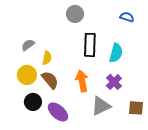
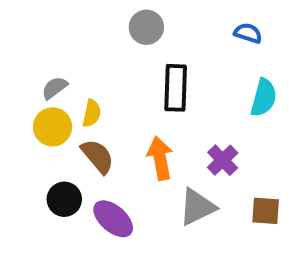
cyan semicircle: (116, 53) -> (264, 98), moved
yellow circle: (27, 75) -> (53, 127), moved

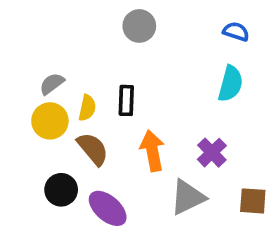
black rectangle: (176, 88) -> (126, 100), moved, size x0.7
cyan semicircle: (264, 98) -> (230, 84), moved

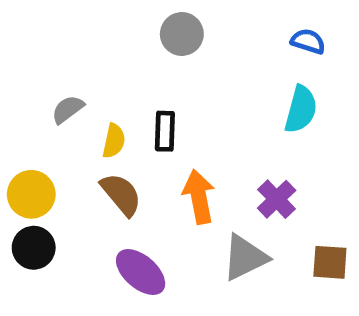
yellow circle: (50, 121) -> (31, 194), moved
black circle: (61, 190) -> (34, 248), moved

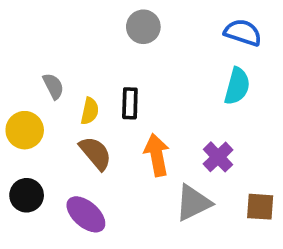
blue semicircle: (308, 41) -> (243, 33), size x1.4
gray semicircle: (68, 109) -> (53, 86), turned 100
yellow circle: (31, 194) -> (25, 130), moved
purple ellipse: (141, 272) -> (86, 214), moved

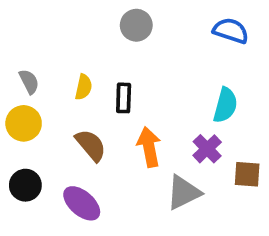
gray semicircle: (53, 86) -> (29, 82), moved
cyan semicircle: (237, 86) -> (225, 105), moved
yellow semicircle: (90, 111) -> (84, 87), moved
brown square: (260, 207) -> (247, 174), moved

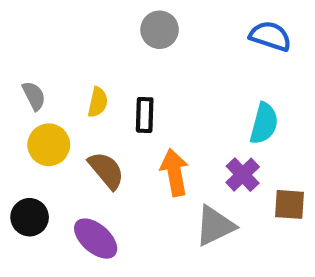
yellow circle: (24, 123) -> (49, 145), moved

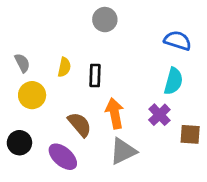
blue semicircle: (270, 36) -> (178, 41), moved
brown semicircle: (106, 170) -> (80, 125), moved
gray triangle: (215, 226) -> (123, 151), moved

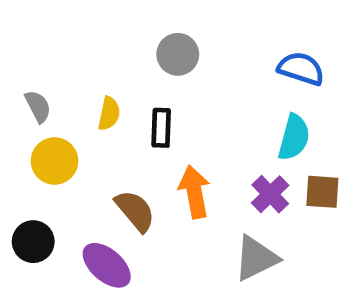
gray circle: (105, 20) -> (178, 54), moved
brown square: (190, 134) -> (322, 192), moved
gray triangle: (123, 151) -> (256, 258), moved

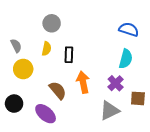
gray circle: (178, 54) -> (52, 23), moved
brown square: (322, 192) -> (138, 98), moved

